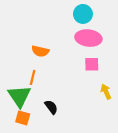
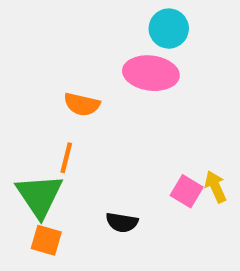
pink ellipse: (88, 38) -> (151, 73), moved
pink square: (92, 64) -> (187, 191), moved, turned 32
black semicircle: (51, 107) -> (122, 222), moved, turned 136

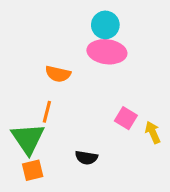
cyan circle: (169, 29) -> (105, 25), moved
pink square: (187, 191) -> (126, 118), moved
orange square: (46, 240) -> (33, 170), turned -30

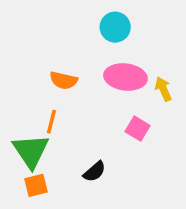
pink ellipse: (107, 52) -> (125, 77), moved
yellow arrow: (153, 132) -> (163, 89), moved
black semicircle: (86, 158) -> (94, 172), turned -50

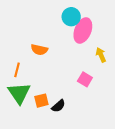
pink ellipse: (125, 77) -> (83, 31), moved, turned -75
orange line: (51, 122) -> (17, 70), moved
orange square: (36, 185) -> (41, 101), moved

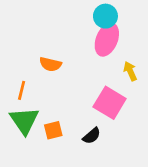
cyan circle: (71, 17) -> (105, 16), moved
pink square: (85, 79) -> (110, 103), size x1.6
black semicircle: (58, 106) -> (92, 136), moved

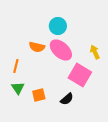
cyan circle: (105, 16) -> (58, 26), moved
pink ellipse: (107, 39) -> (61, 50), moved, turned -70
green triangle: (24, 121) -> (18, 88), size x0.6

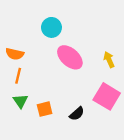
cyan circle: (58, 26) -> (51, 27), moved
orange semicircle: (37, 47) -> (15, 54), moved
pink square: (80, 75) -> (107, 96), moved

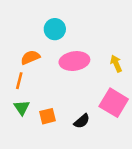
orange semicircle: (15, 54) -> (30, 57), moved, turned 144
pink ellipse: (70, 57) -> (74, 61), turned -50

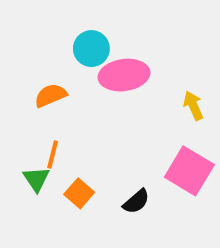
pink ellipse: (74, 61) -> (124, 75), moved
orange line: (19, 81) -> (53, 155), moved
orange square: (47, 116) -> (79, 193), turned -35

